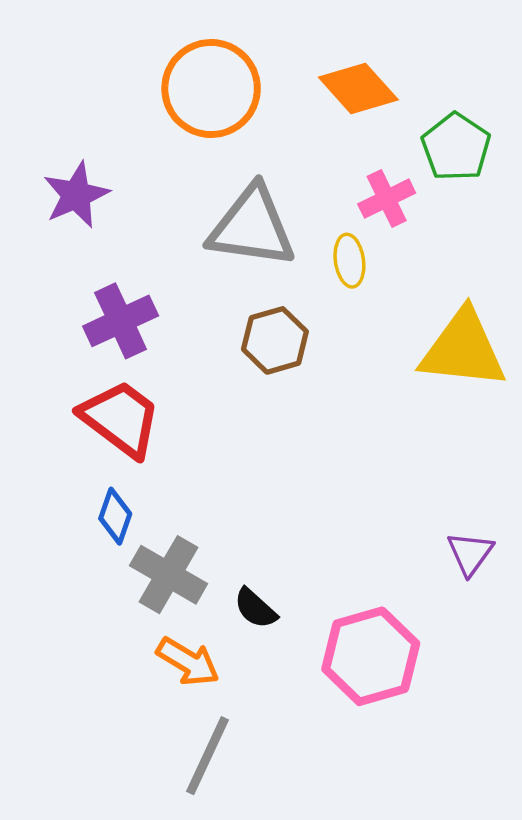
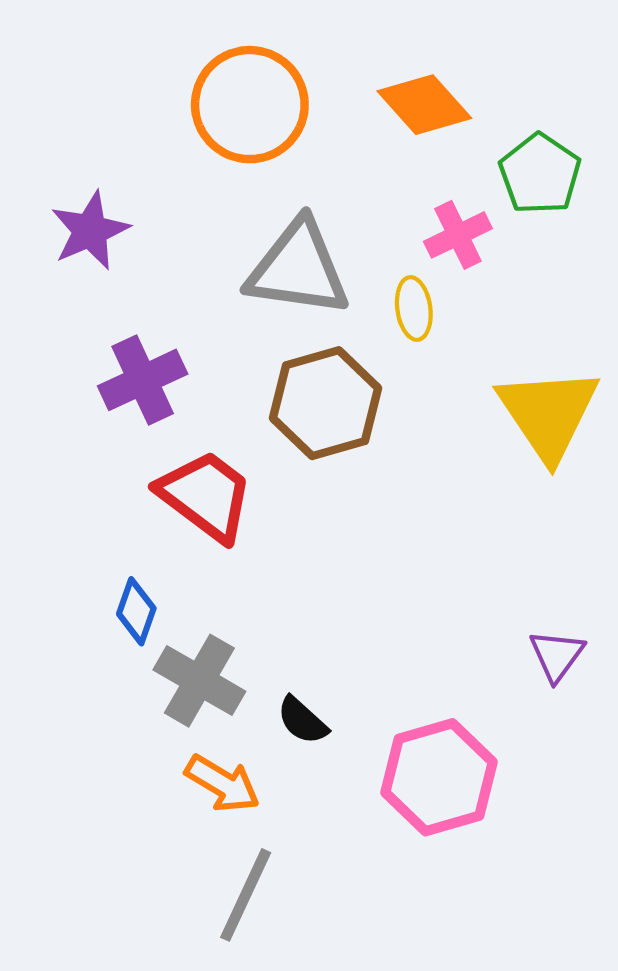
brown hexagon: (275, 340) -> (326, 403), size x1.4
yellow triangle: (463, 349) -> (548, 414), turned 50
red trapezoid: (121, 419) -> (206, 496), moved

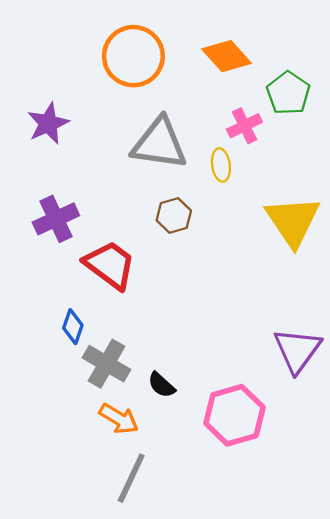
purple cross: (143, 380) -> (56, 219), moved
brown hexagon: (326, 403) -> (174, 216), size x0.6
purple triangle: (557, 655) -> (297, 350), size x1.6

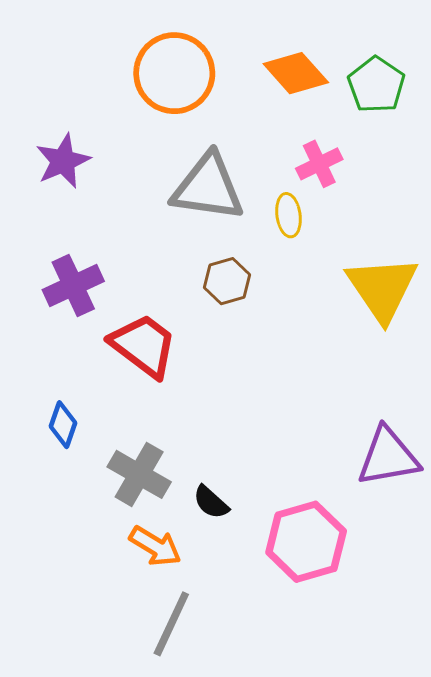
green pentagon: (288, 93) -> (376, 85), moved
blue diamond: (73, 327) -> (63, 425), moved
purple triangle: (297, 350) -> (388, 457), turned 44

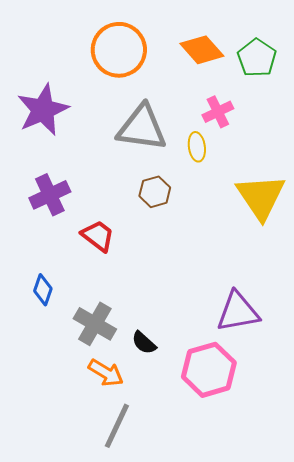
purple star: (63, 161) -> (43, 110), size x1.4
red trapezoid: (144, 346) -> (98, 236), size x0.7
purple triangle: (388, 457) -> (238, 312), moved

